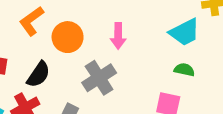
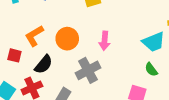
orange L-shape: (32, 21) -> (34, 36), moved
green semicircle: (184, 70) -> (151, 70), turned -144

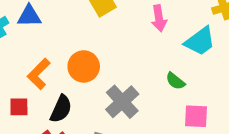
pink arrow: (104, 41) -> (159, 18), moved
green semicircle: (151, 70) -> (175, 81), moved

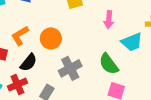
green semicircle: (175, 81) -> (109, 64), size x1.6

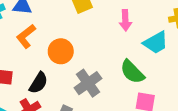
orange L-shape: (20, 36) -> (26, 36), moved

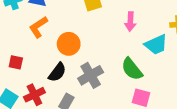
black semicircle: (38, 83) -> (57, 72), moved

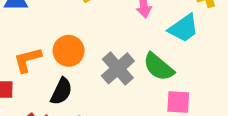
orange L-shape: (38, 27) -> (28, 60), moved, turned 30
gray cross: (91, 75) -> (118, 68), moved

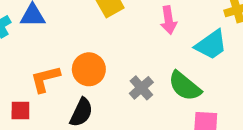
gray cross: (118, 68) -> (141, 88), size x0.7

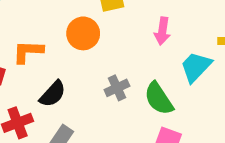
cyan trapezoid: (211, 45) -> (196, 67), turned 152
orange circle: (89, 69) -> (83, 33), moved

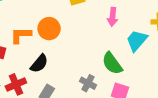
orange circle: (83, 33) -> (49, 29), moved
gray cross: (117, 88) -> (88, 83), moved, turned -35

